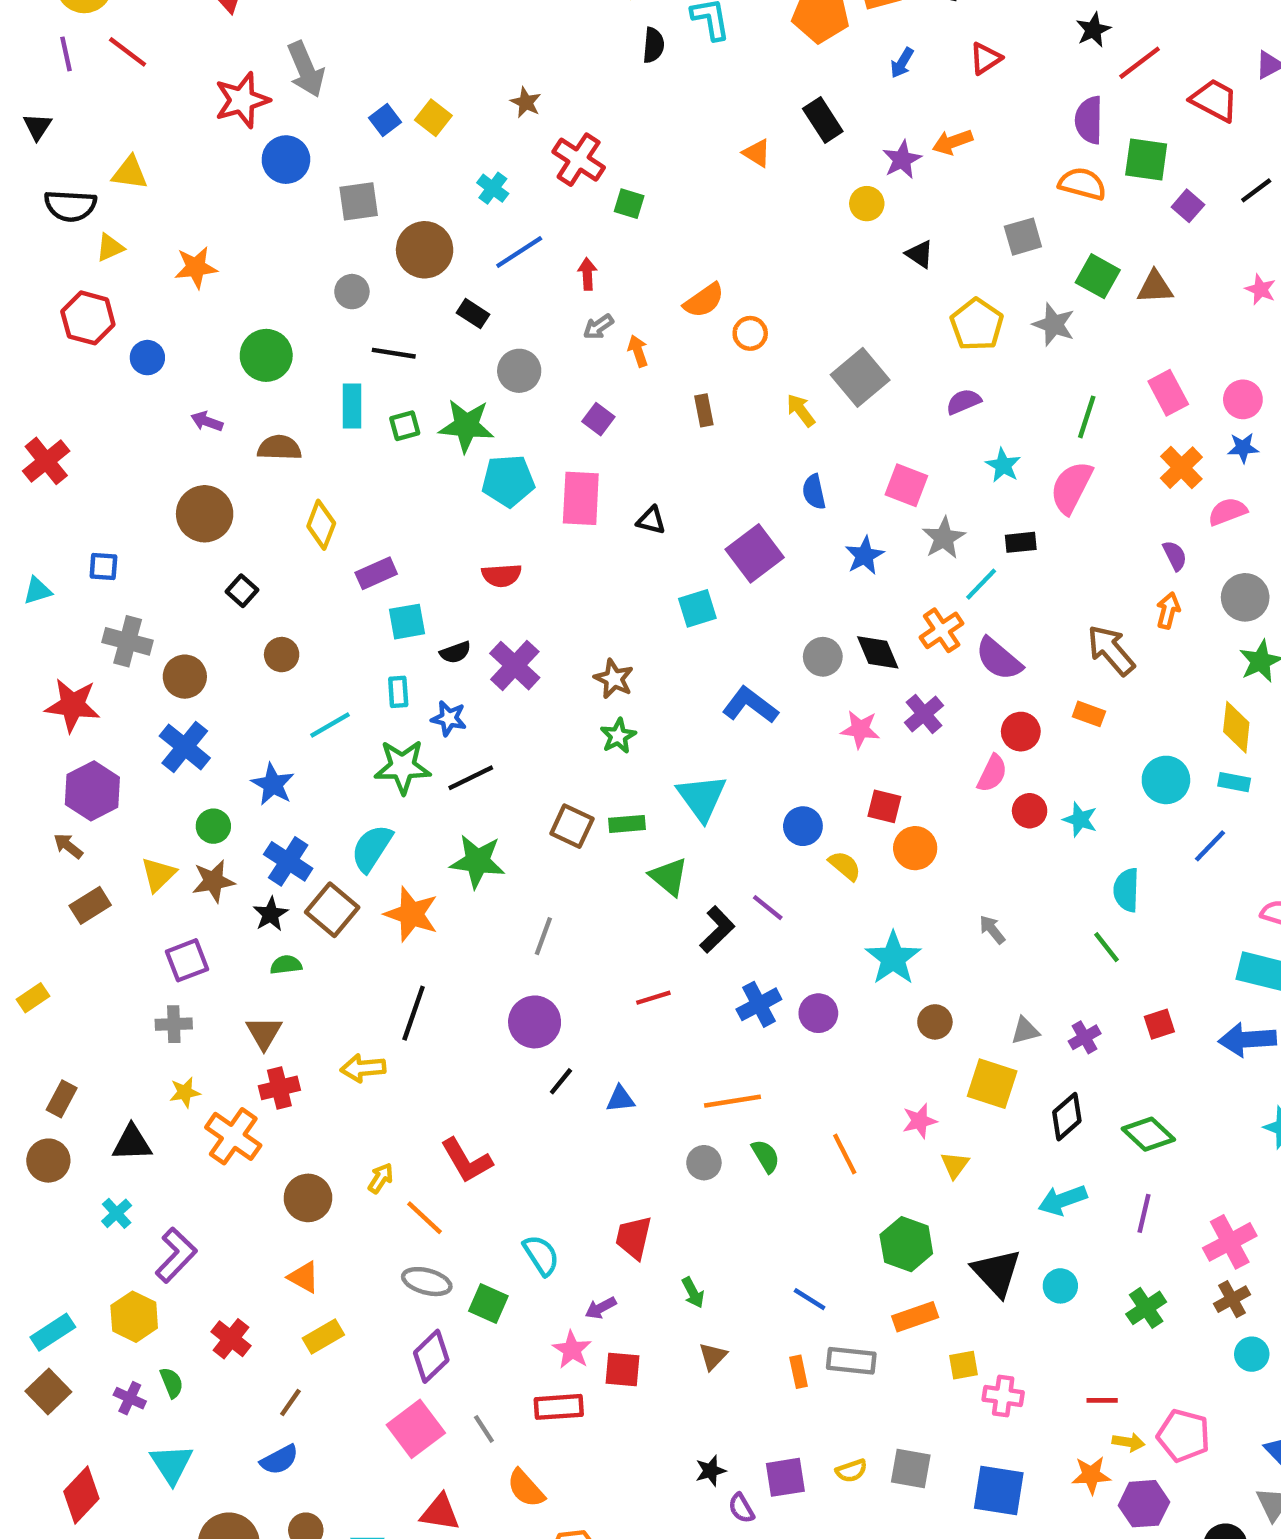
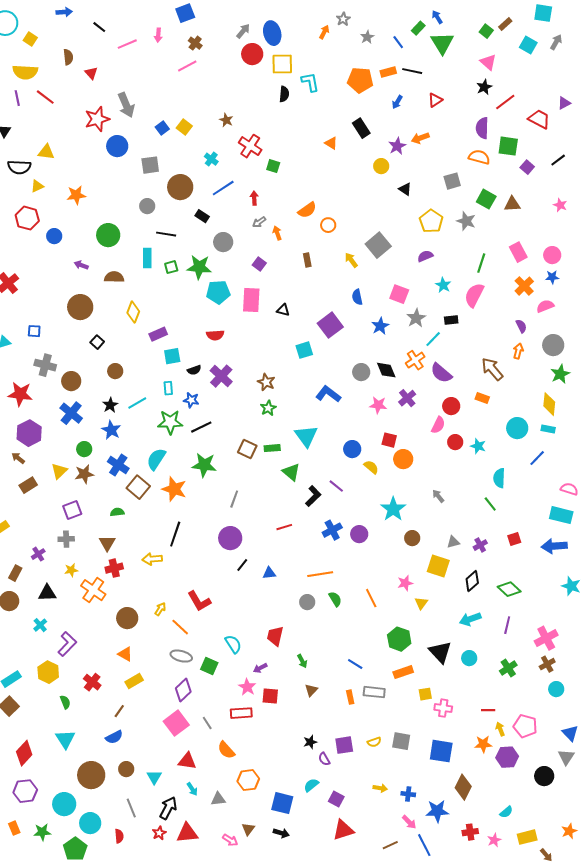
black star: (271, 914) -> (110, 405), moved
purple cross: (130, 1398) -> (38, 554), moved, turned 32
yellow arrow: (1129, 1442) -> (500, 729), turned -120

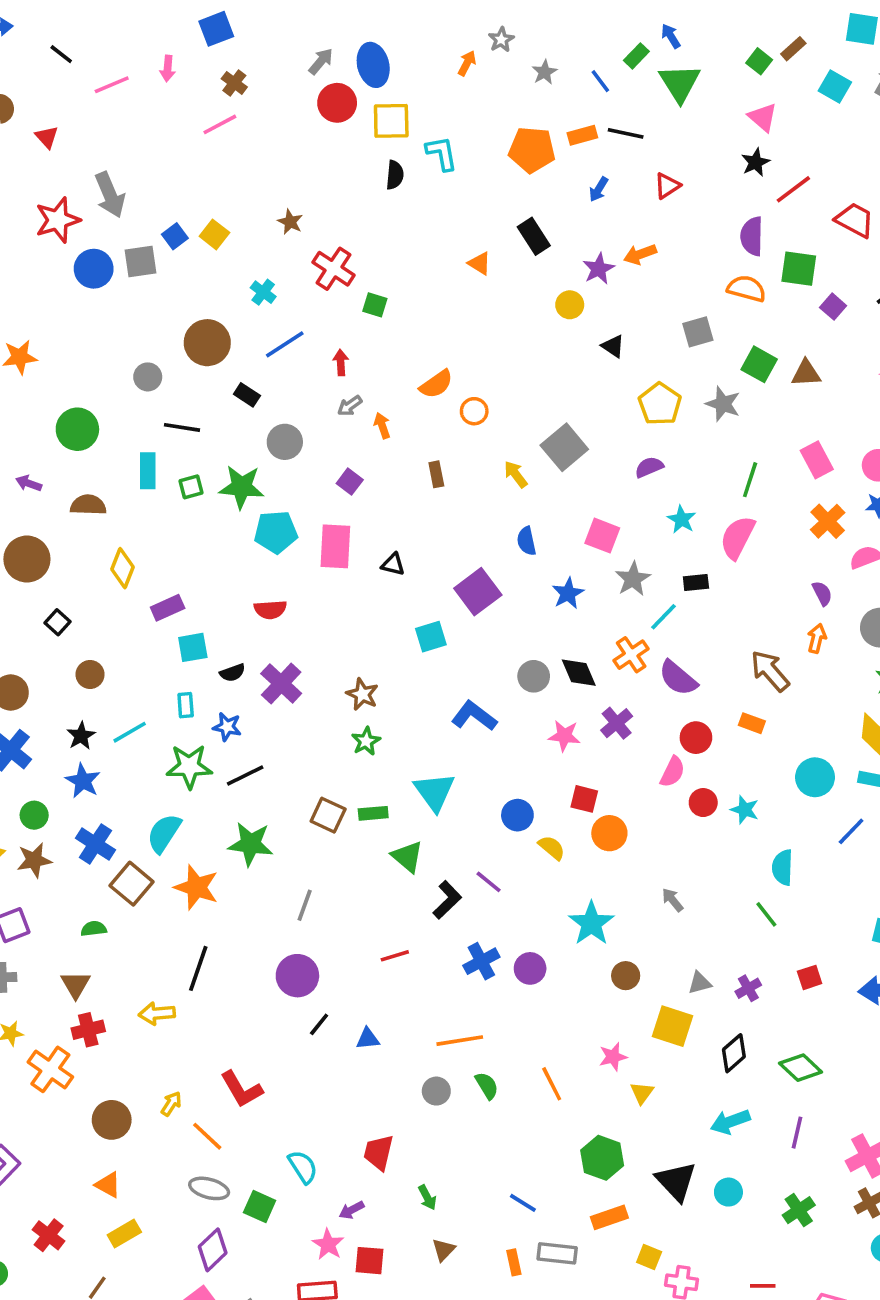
gray square: (150, 165) -> (141, 261), moved
yellow square: (425, 694) -> (649, 1257), turned 32

